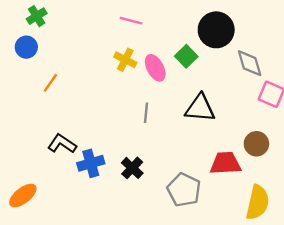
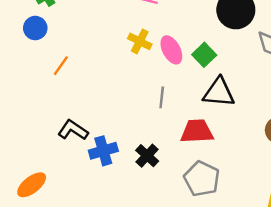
green square: (186, 56) -> (204, 55), moved
red trapezoid: (225, 163) -> (197, 131), moved

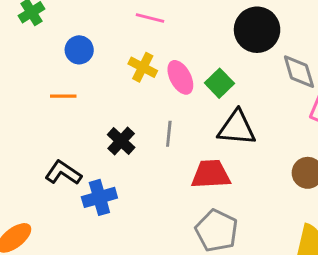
blue circle: (35, 28) -> (79, 50), moved
orange line: (61, 66) -> (63, 96), moved, turned 55
black cross: (147, 156) -> (121, 141), moved

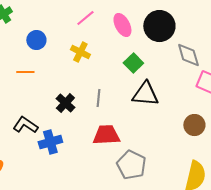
pink line: (150, 18) -> (85, 18), turned -54
pink ellipse: (180, 77) -> (122, 25), moved
red trapezoid: (211, 174) -> (106, 135), moved

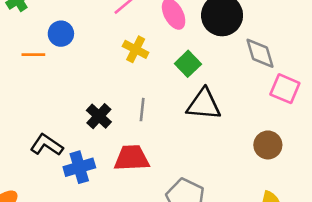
yellow cross: (80, 52) -> (136, 49), moved
orange line: (25, 72) -> (33, 55), moved
red trapezoid: (106, 135) -> (132, 158), moved

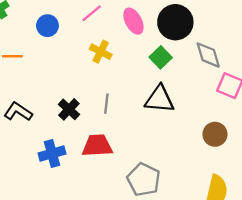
blue circle: (61, 34) -> (47, 26), moved
green square: (188, 64) -> (161, 57), moved
black L-shape: (47, 145) -> (18, 112), moved

